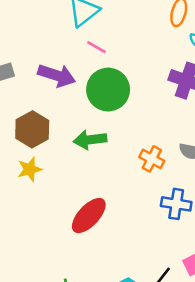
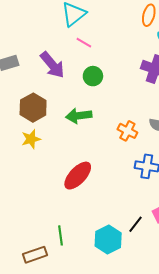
purple arrow: (57, 75) -> (52, 65), turned 32
green circle: (108, 90) -> (93, 76), size x0.6

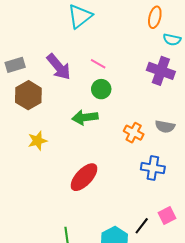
pink line: (84, 43) -> (98, 64), moved
green circle: (93, 76) -> (101, 89), moved
brown hexagon: (33, 108) -> (28, 95), moved

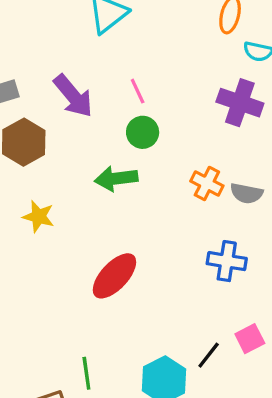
pink line: (98, 64) -> (138, 91), turned 35
orange cross: (134, 133) -> (207, 183), moved
yellow star: (37, 141) -> (39, 216), turned 30

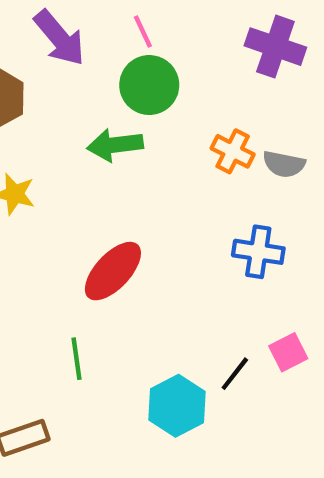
green circle: (143, 132) -> (149, 85), size x1.4
green line: (86, 373) -> (77, 359), moved

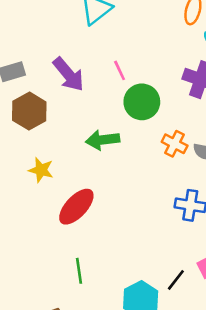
green circle: (149, 85) -> (142, 102), moved
red ellipse: (113, 271) -> (76, 207), moved

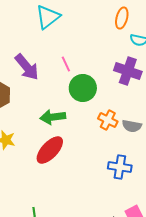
red ellipse: (76, 207) -> (50, 150), moved

